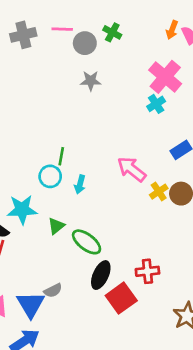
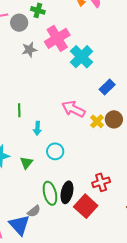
pink cross: (165, 77) -> (57, 38), moved, turned 30
cyan cross: (156, 104) -> (81, 57), size x1.6
cyan circle: (50, 176) -> (55, 151), moved
green ellipse: (87, 242) -> (50, 193), moved, turned 50

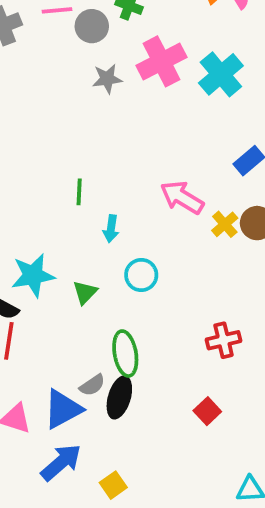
cyan cross: (81, 57) -> (221, 74), moved
black ellipse: (67, 192) -> (119, 397), moved
red square: (86, 206) -> (207, 411), moved, size x0.6
blue triangle: (19, 225) -> (63, 409), turned 40

